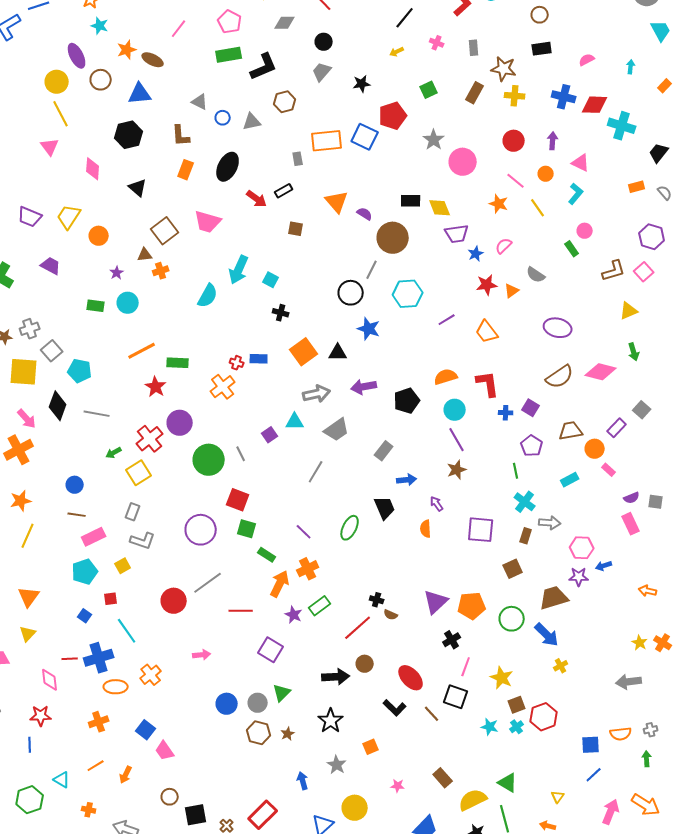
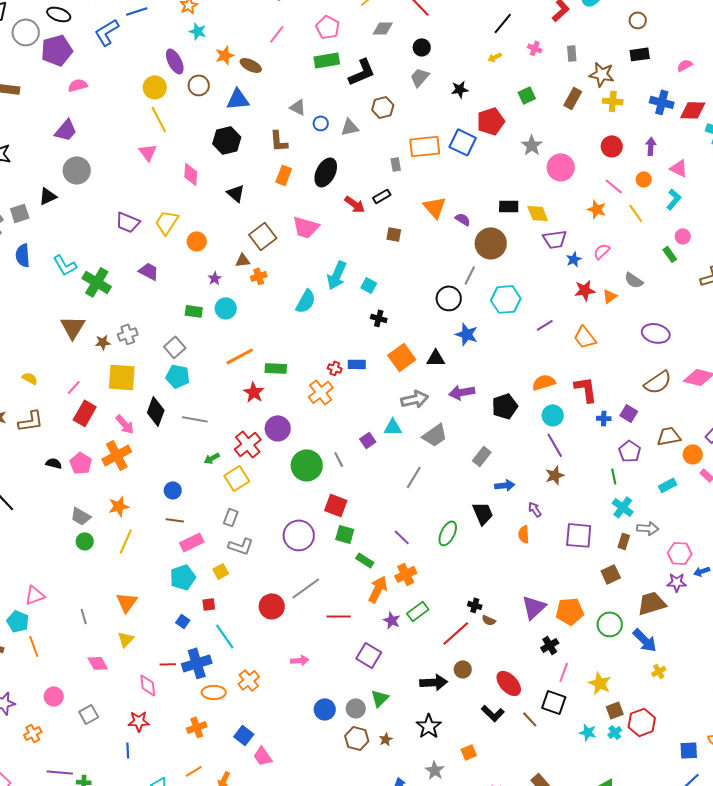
gray square: (52, 351) -> (175, 347), moved

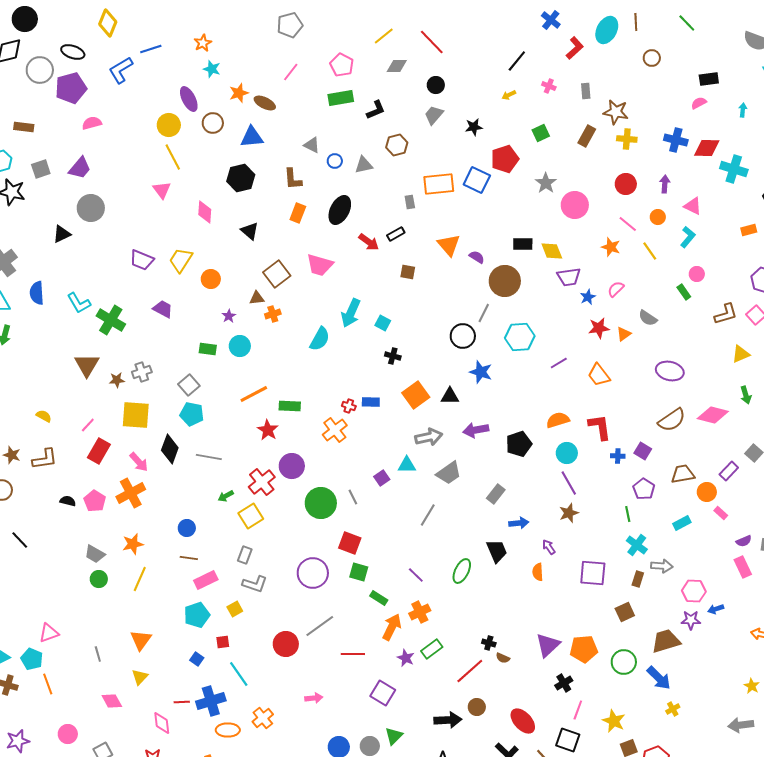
black rectangle: (640, 54) -> (709, 79), moved
black L-shape: (362, 72) -> (376, 110), size x0.7
gray square: (20, 213) -> (41, 169), moved

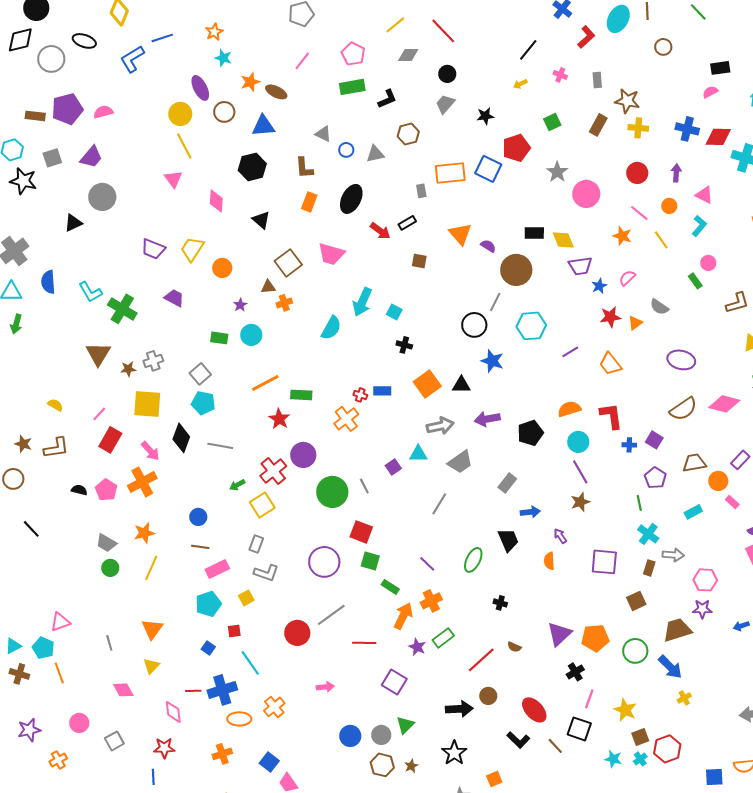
purple pentagon: (71, 88) -> (67, 109), moved
blue arrow: (716, 609) -> (741, 626), moved
black cross: (489, 643) -> (500, 603), moved

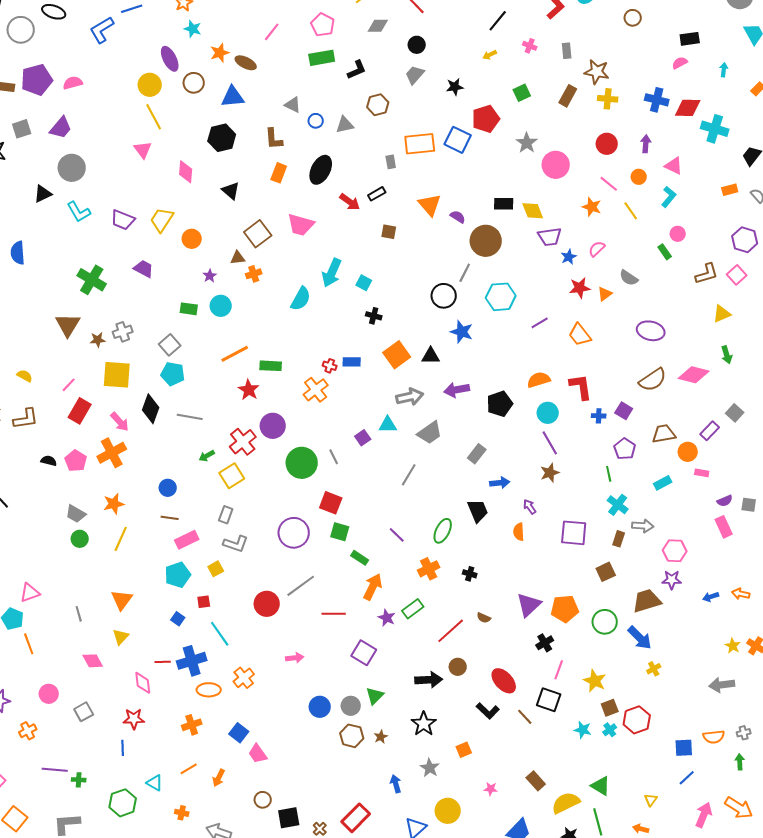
cyan L-shape: (90, 292) -> (79, 212), moved
pink rectangle: (732, 502) -> (702, 473), turned -32
orange cross: (431, 601) -> (429, 569), moved

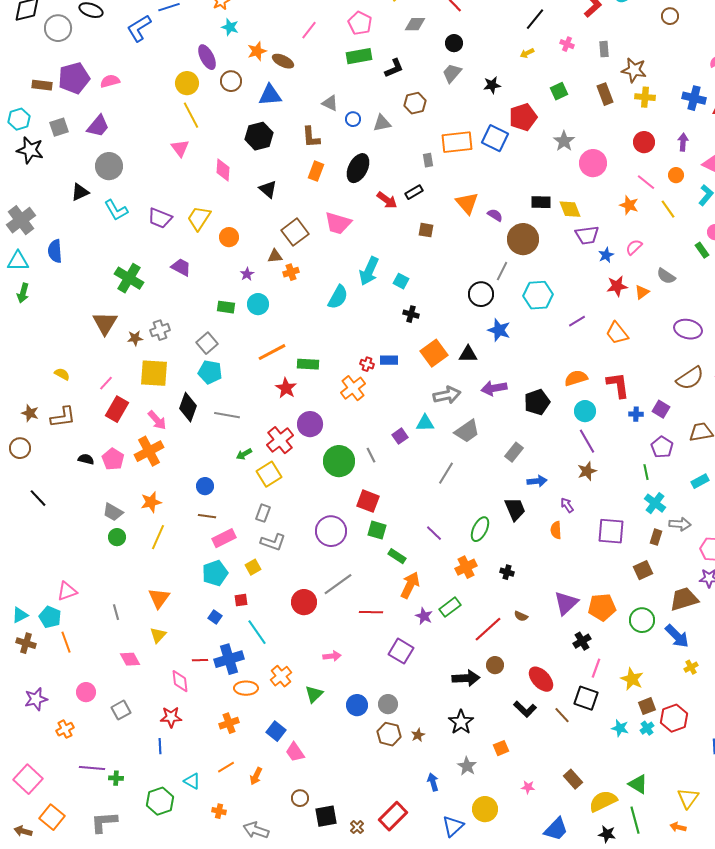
brown rectangle: (568, 96) -> (605, 94), turned -50
green triangle: (375, 696) -> (314, 694), moved
yellow triangle: (651, 800) -> (688, 798), size x1.6

